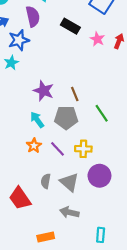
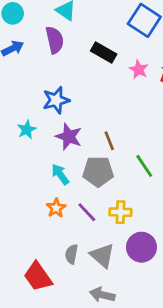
blue star: (19, 40) -> (56, 100), moved
cyan star: (11, 63) -> (27, 130), moved

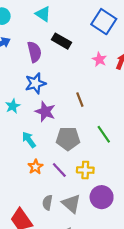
purple semicircle: (55, 40) -> (34, 52), moved
black rectangle: (104, 53) -> (61, 41), moved
brown line: (109, 141) -> (80, 100), moved
cyan arrow: (60, 174) -> (29, 140), moved

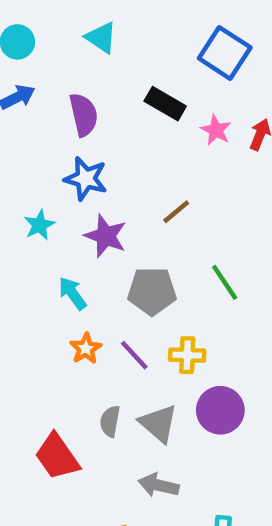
black rectangle: (61, 41) -> (165, 104), moved
blue star: (35, 83) -> (86, 179), turned 30
brown line: (80, 100) -> (176, 212), turned 72

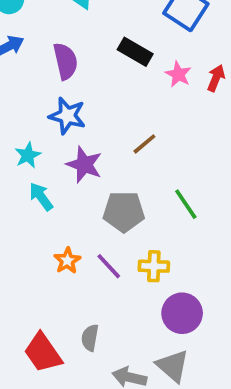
cyan arrow: (73, 293) -> (41, 197), moved
gray semicircle: (110, 421) -> (90, 338), moved
gray triangle: (159, 423) -> (173, 366), moved

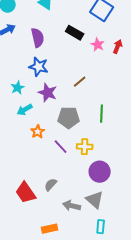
cyan arrow: (41, 197) -> (25, 110), turned -84
green line: (186, 204) -> (102, 114), turned 36
orange star: (67, 261) -> (38, 132), moved
gray semicircle: (90, 338) -> (51, 185), turned 32

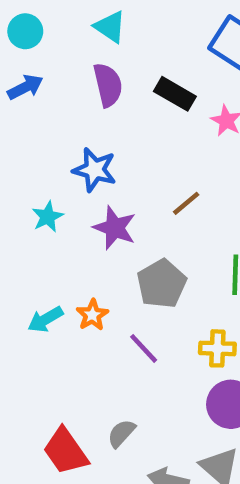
purple semicircle: (38, 38) -> (108, 85), moved
cyan arrow: (25, 110) -> (45, 319), moved
gray pentagon: (69, 118) -> (162, 284), turned -30
yellow cross: (85, 147) -> (217, 348), moved

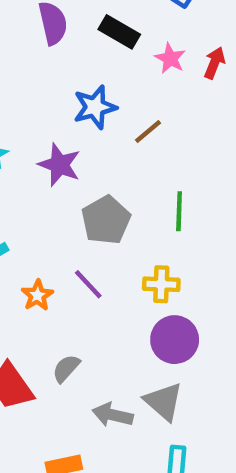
blue star: (95, 170) -> (95, 107), moved, turned -30
brown line: (186, 203) -> (148, 132), moved
orange star: (92, 315) -> (37, 295), moved

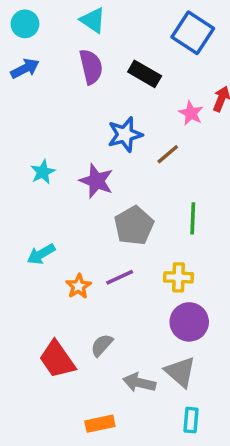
pink star: (170, 58) -> (191, 113), moved
purple line: (88, 284) -> (120, 277), turned -72

